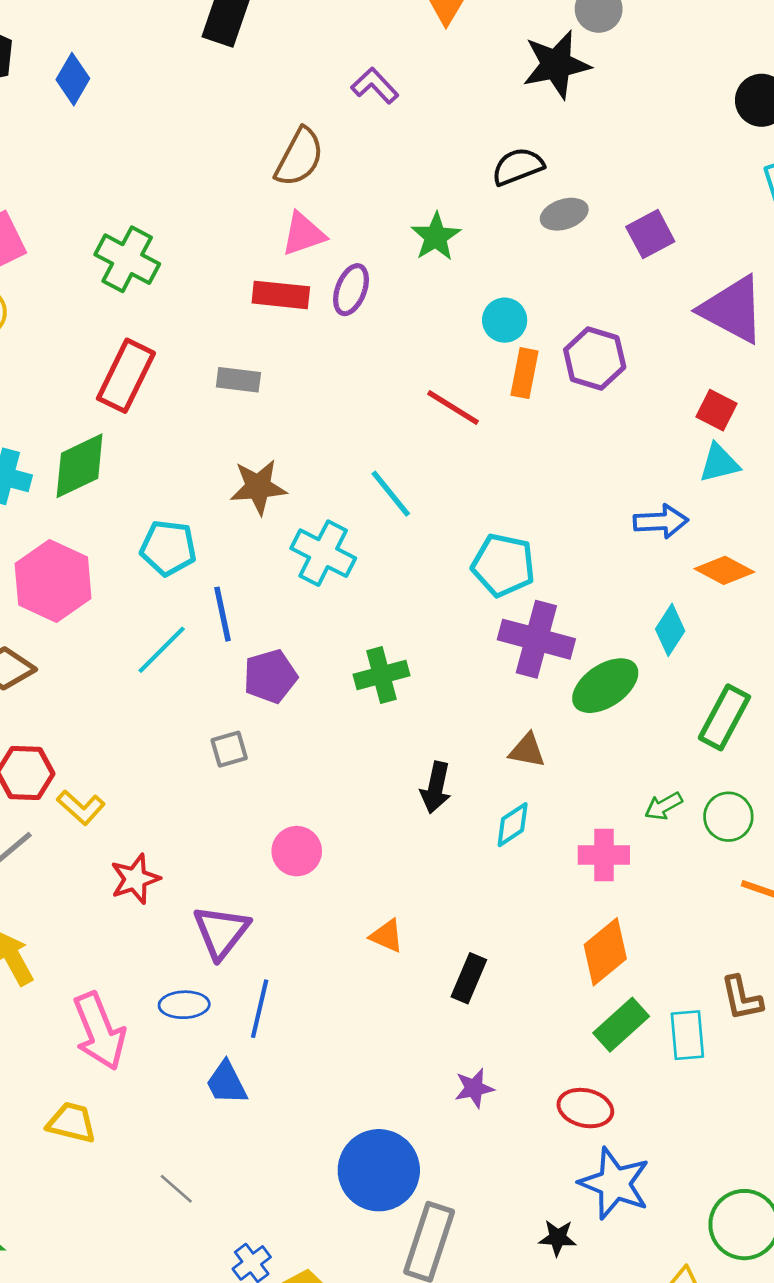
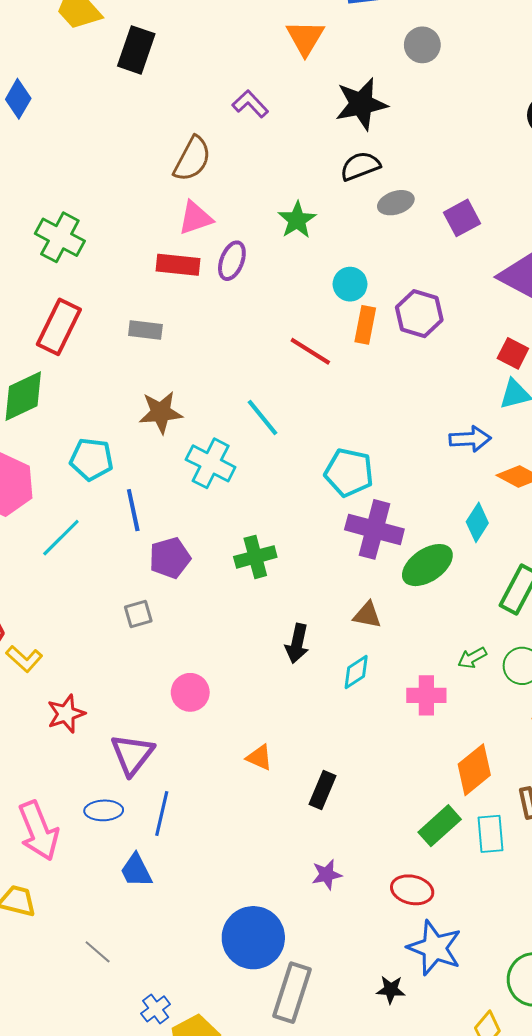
black star: (556, 65) -> (361, 104), moved
cyan line: (162, 650) -> (61, 538), moved
orange diamond: (605, 952) -> (474, 770), moved

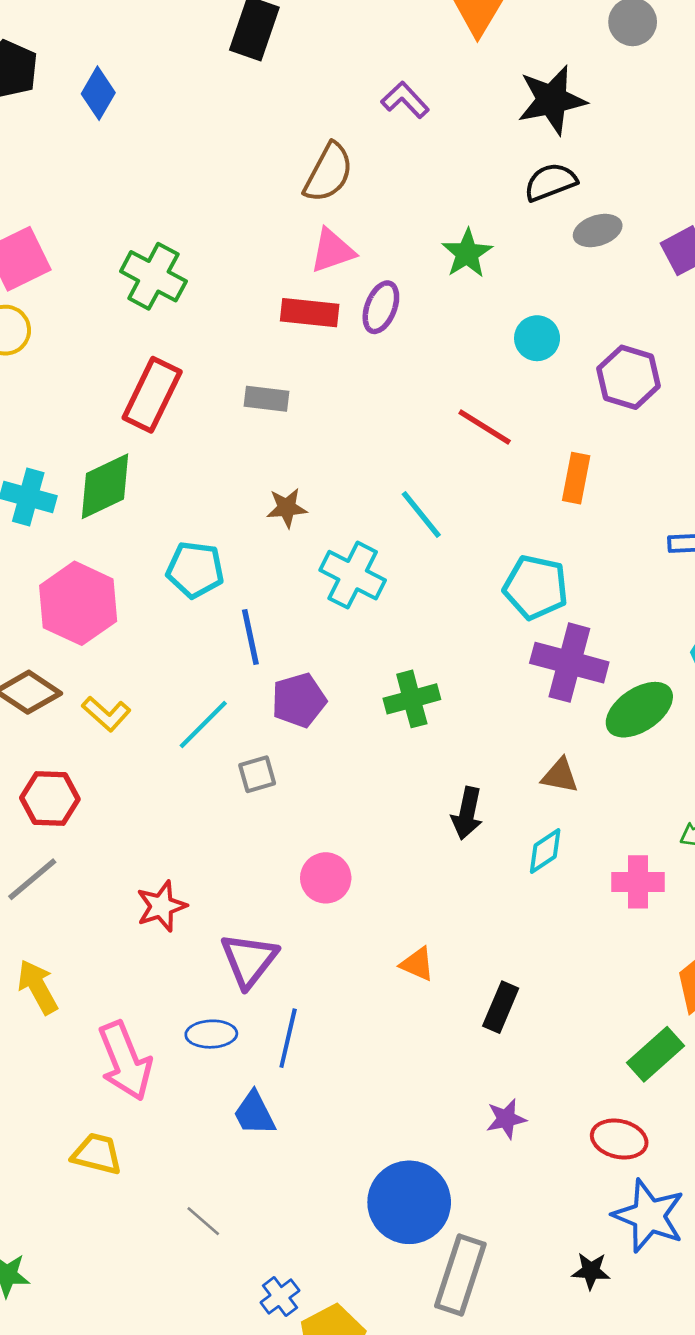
orange rectangle: (365, 325) -> (576, 478), moved
brown star: (161, 412) -> (287, 508), size x0.7
cyan line: (61, 538) -> (203, 724), moved
yellow L-shape: (24, 659) -> (106, 714), moved

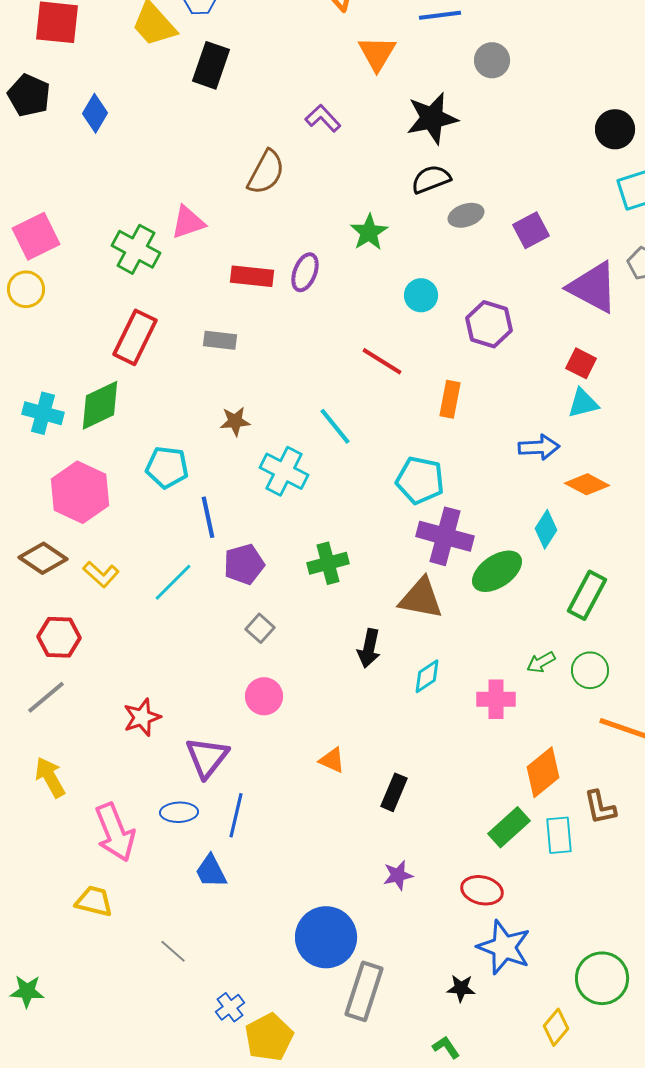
pink triangle: (332, 251) -> (188, 222), moved
gray square: (257, 774) -> (260, 628), moved, turned -32
brown triangle: (560, 776) -> (421, 598), moved, size x1.6

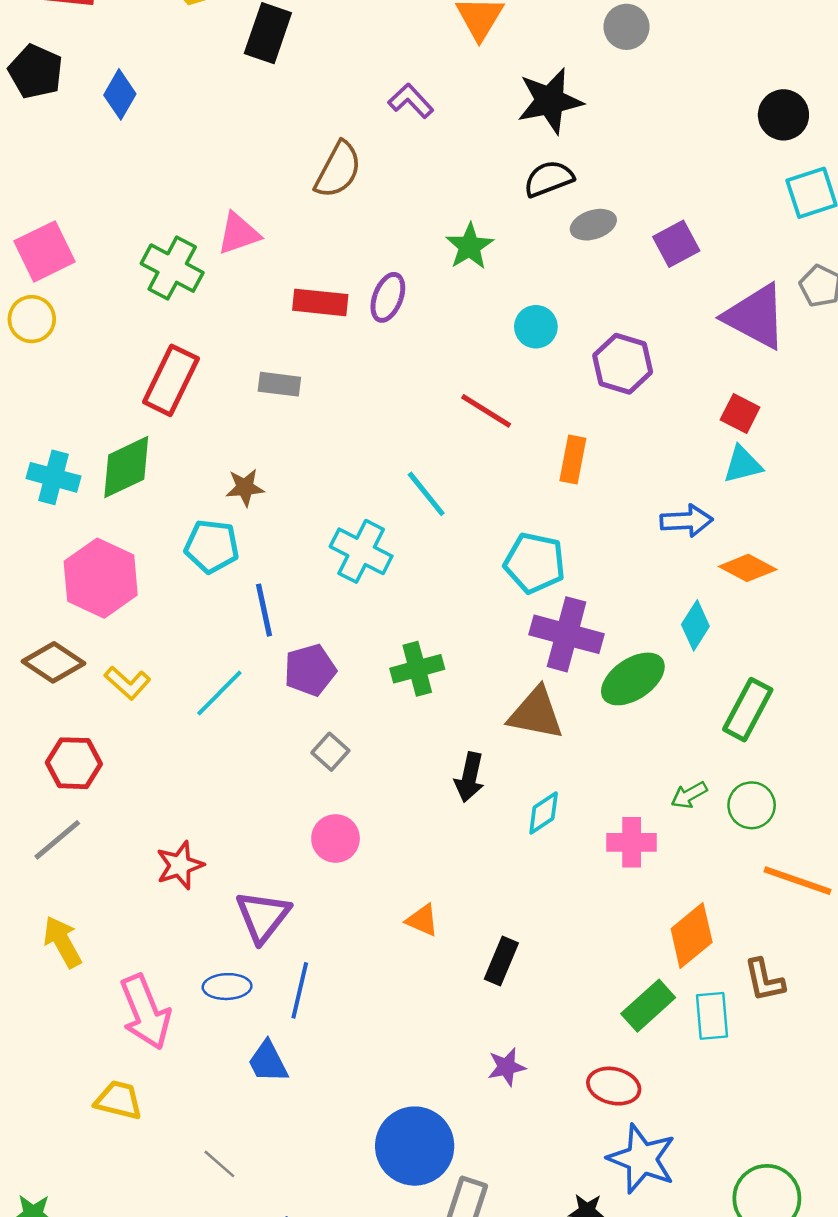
brown star: (235, 421) -> (245, 488), moved

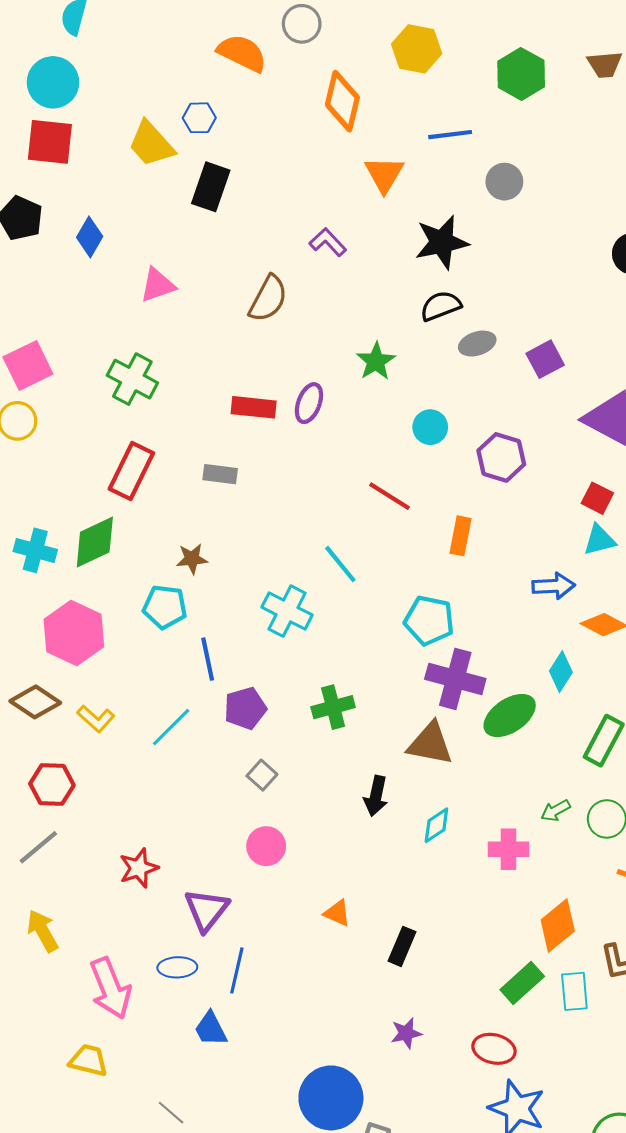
pink triangle: (239, 234) -> (157, 285), moved

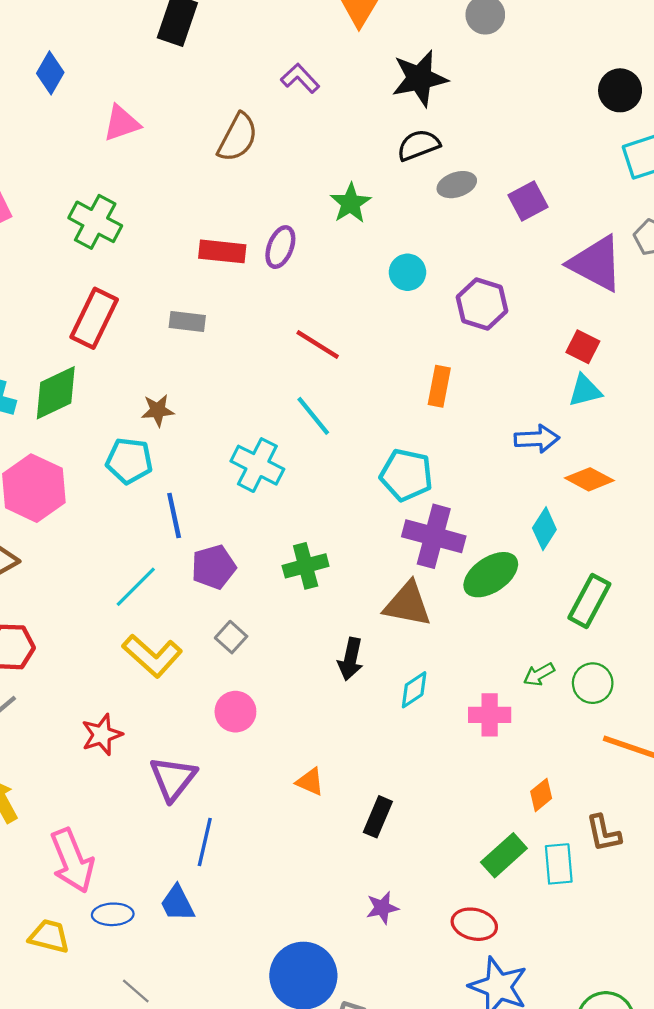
red line: (389, 496) -> (318, 345), moved
yellow L-shape: (96, 719) -> (152, 656), moved, size x1.5
orange diamond: (558, 926) -> (541, 795), size x0.6
blue ellipse: (177, 967) -> (113, 914), moved

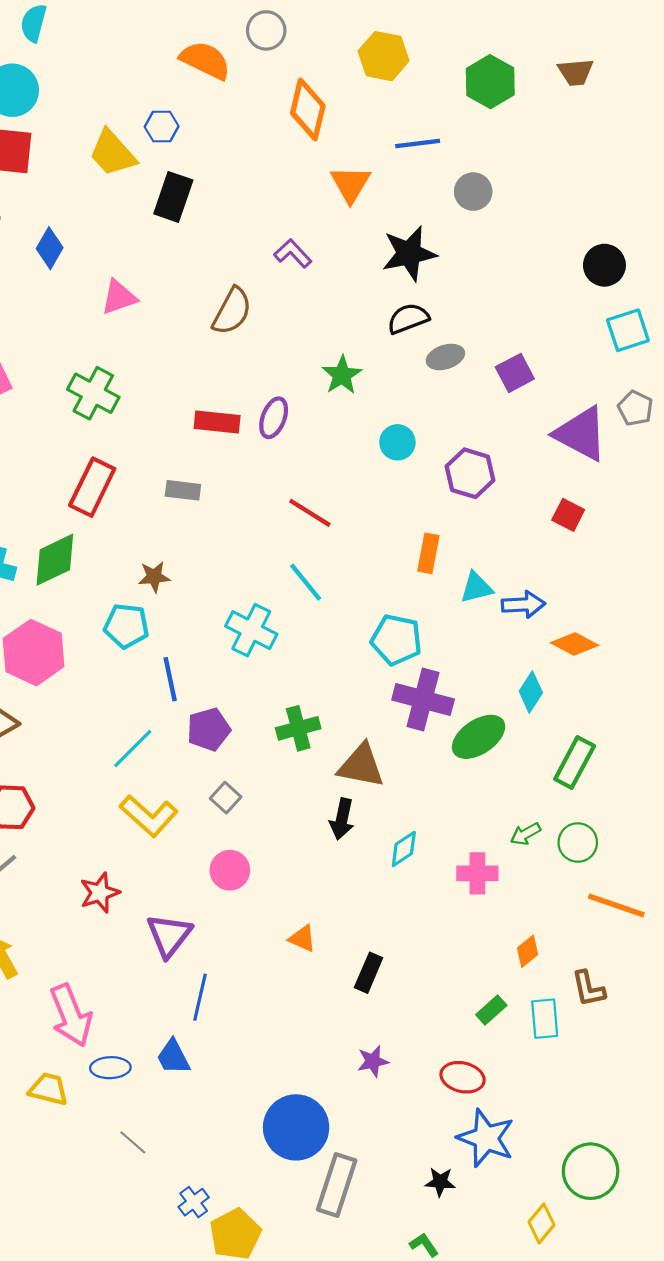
cyan triangle: (585, 391) -> (476, 587), moved
brown triangle: (407, 604) -> (361, 766), moved
green rectangle: (504, 855) -> (491, 1010), size x0.7

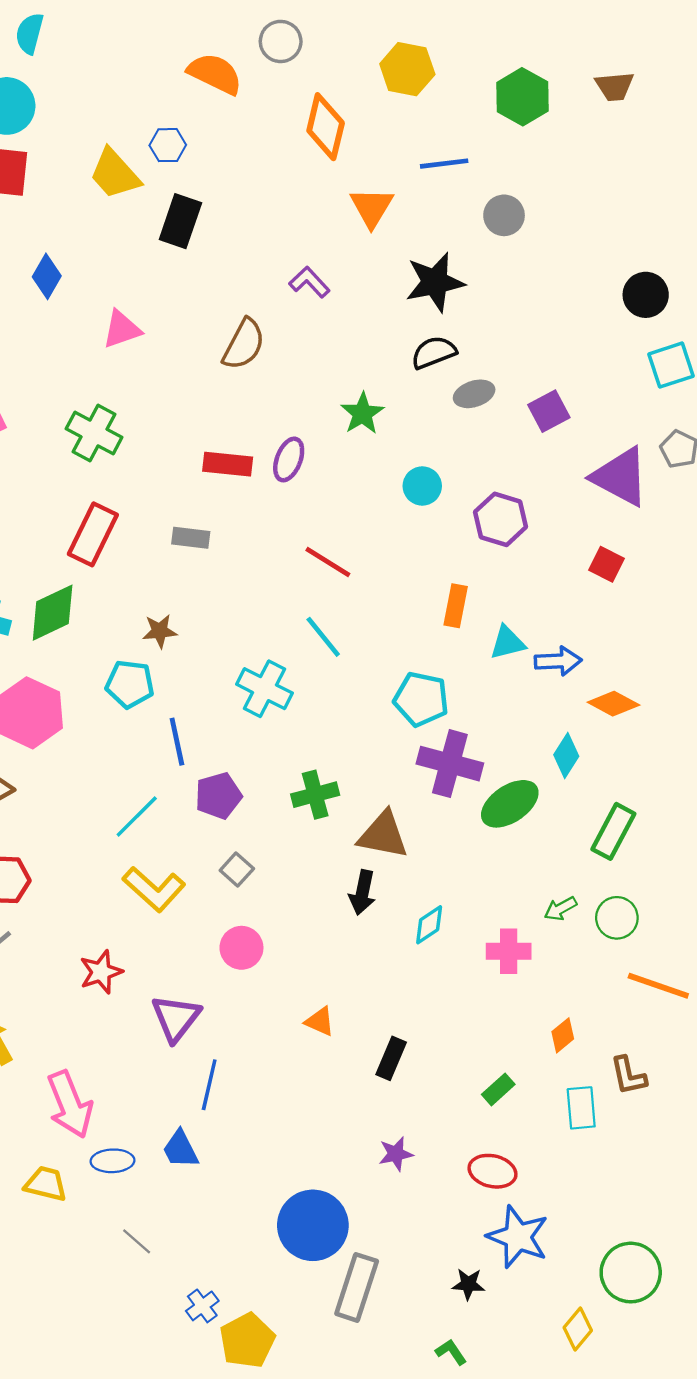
green rectangle: (491, 1010) -> (498, 1089), moved

